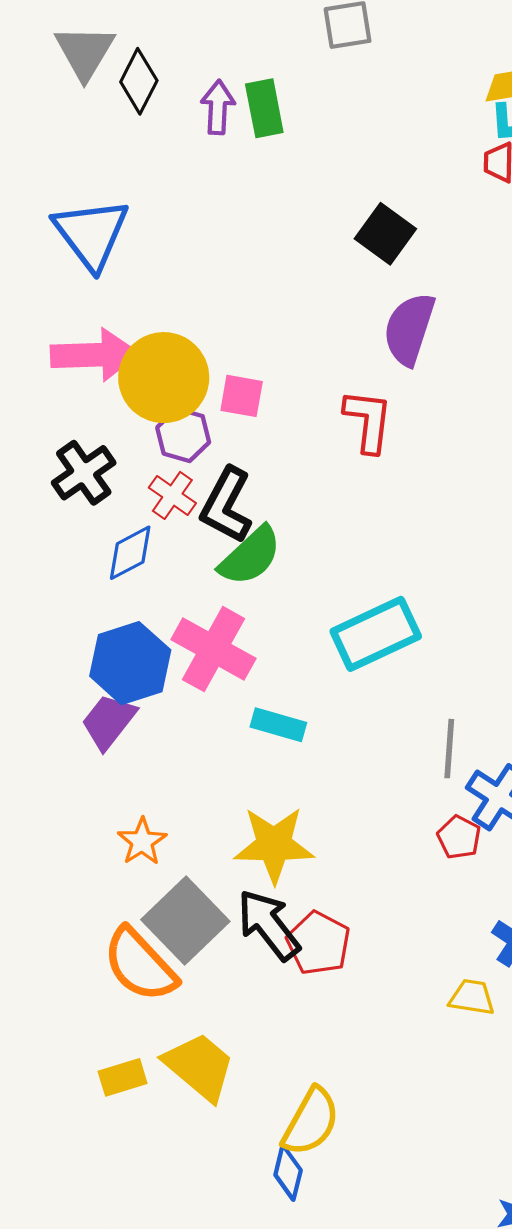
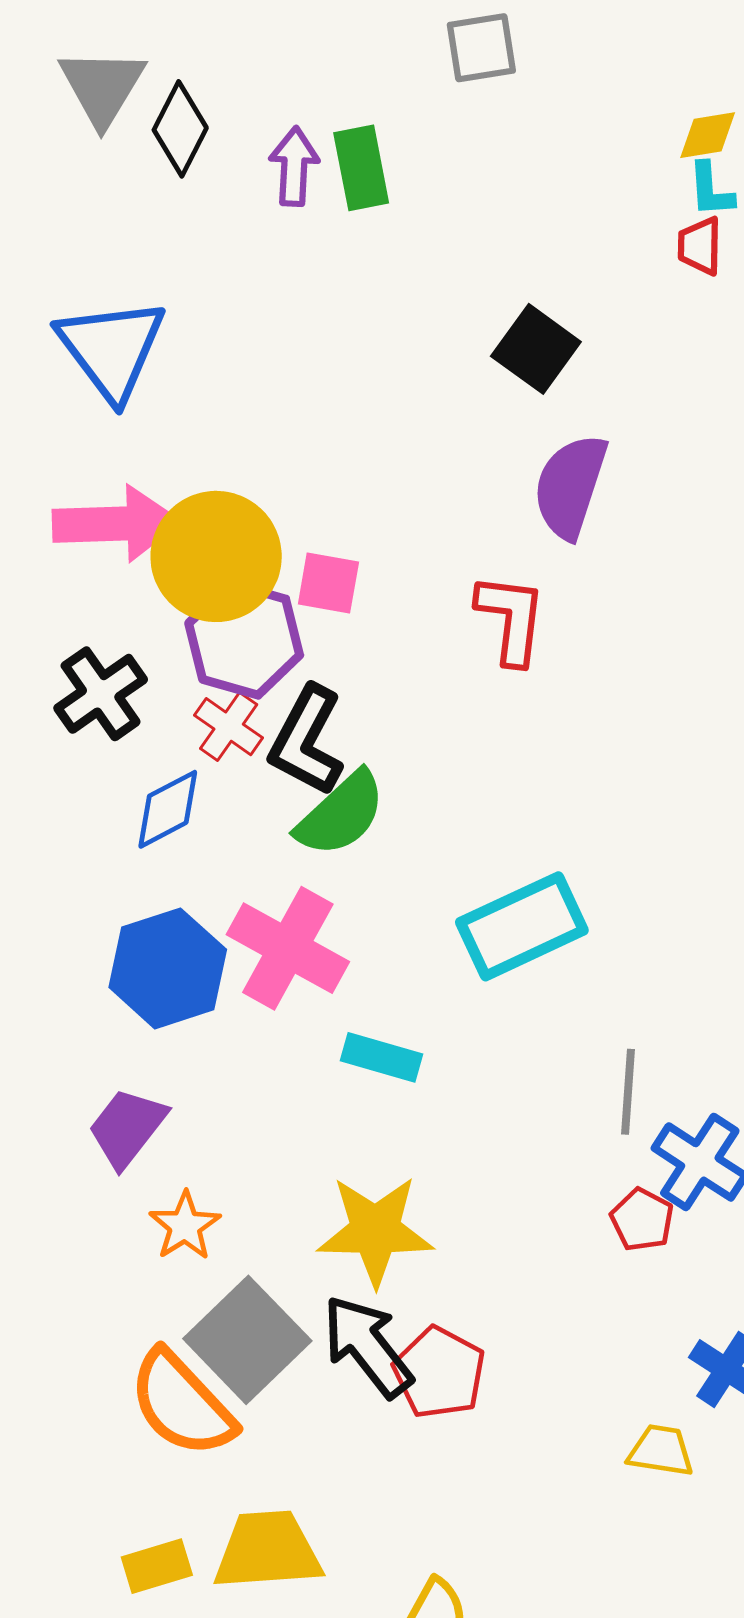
purple hexagon: (183, 435) -> (244, 639), size x1.5
purple trapezoid: (109, 721) -> (127, 1128), moved
yellow trapezoid: (199, 1066) -> (268, 1551), turned -44

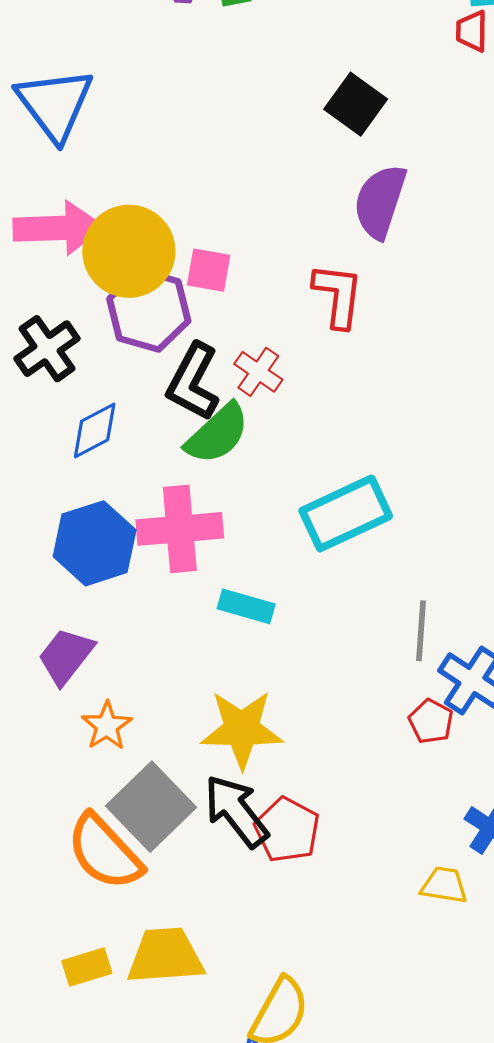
red cross: (229, 727) -> (258, 372), moved
pink cross: (288, 948) -> (180, 529), turned -34

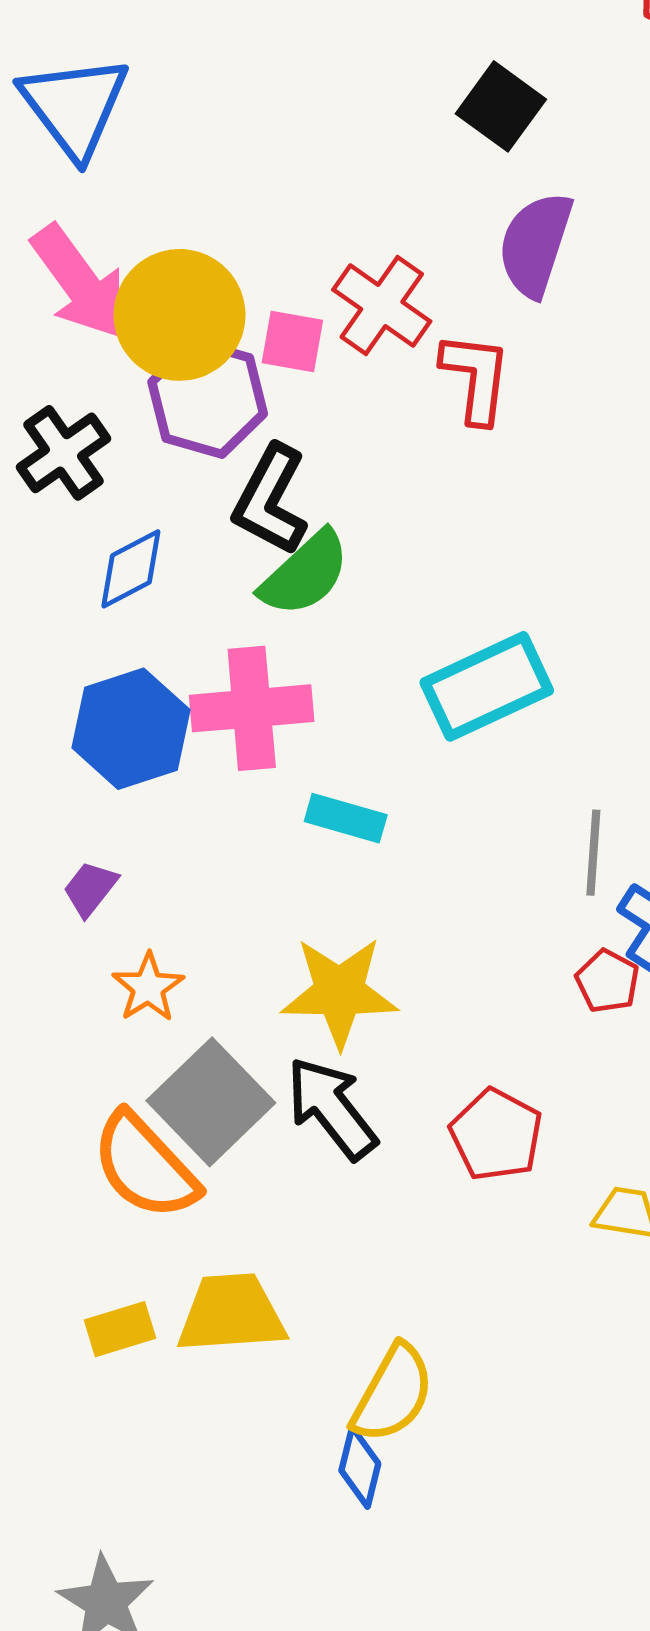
pink arrow: (58, 228) -> (79, 282), turned 56
red cross: (258, 372) -> (382, 305), moved, size x1.4
purple trapezoid: (66, 656) -> (90, 889), size x0.7
red pentagon: (287, 830) -> (496, 1135), moved

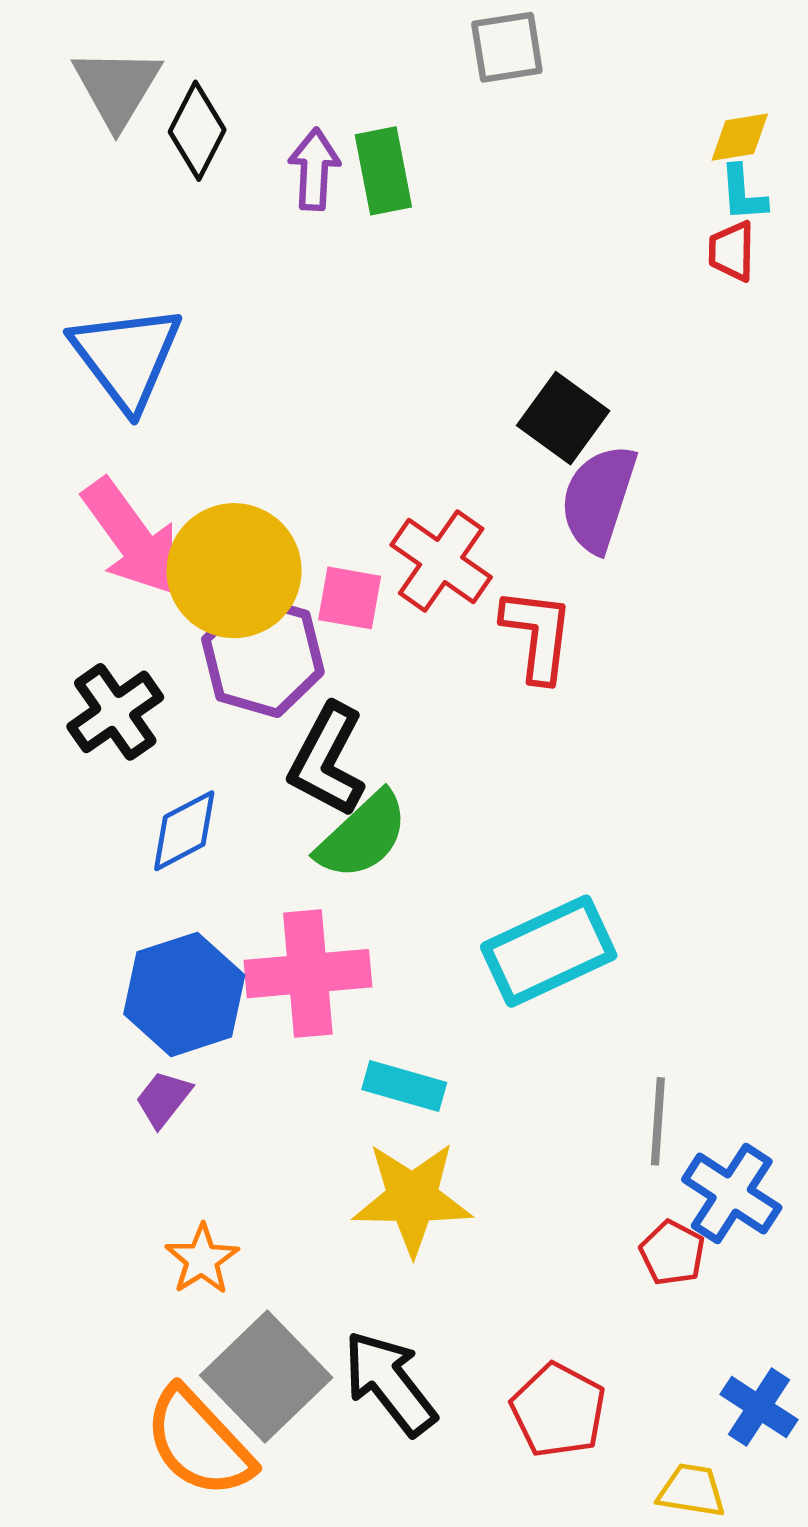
black square: (501, 106) -> (563, 418), moved
purple trapezoid: (90, 889) -> (163, 1099), moved
yellow star: (339, 992) -> (412, 1198), moved

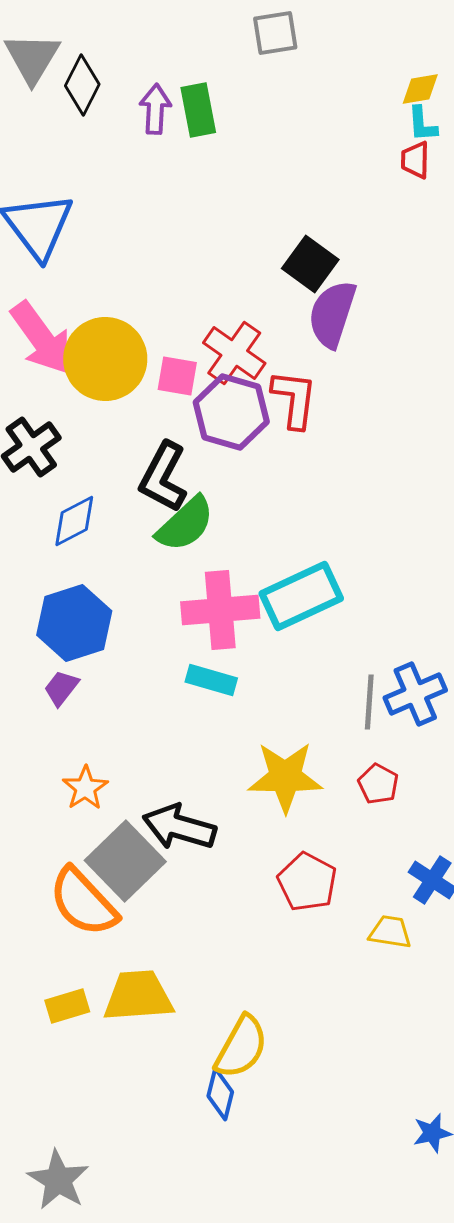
purple hexagon: (263, 656) -> (231, 412), moved
pink cross: (308, 974) -> (220, 610), moved
blue cross: (732, 1194) -> (415, 694), moved, turned 34
yellow star: (412, 1198) -> (285, 777), moved
black arrow: (390, 1383) -> (179, 827), moved, turned -36

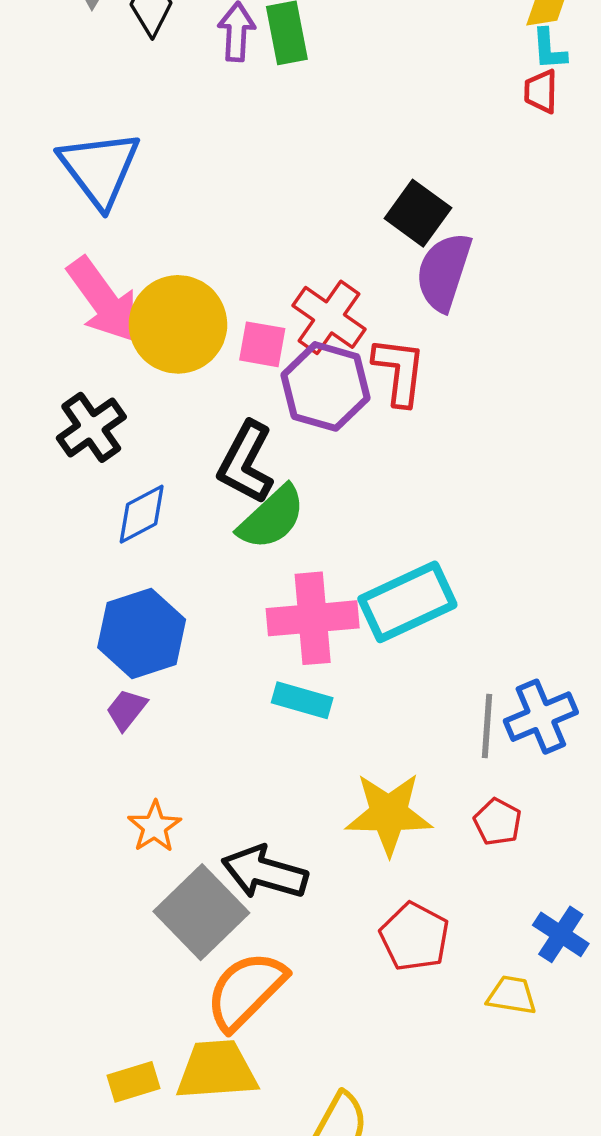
orange semicircle: (83, 902) -> (246, 991), moved, turned 88

